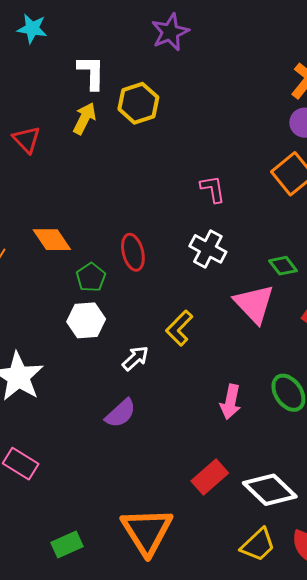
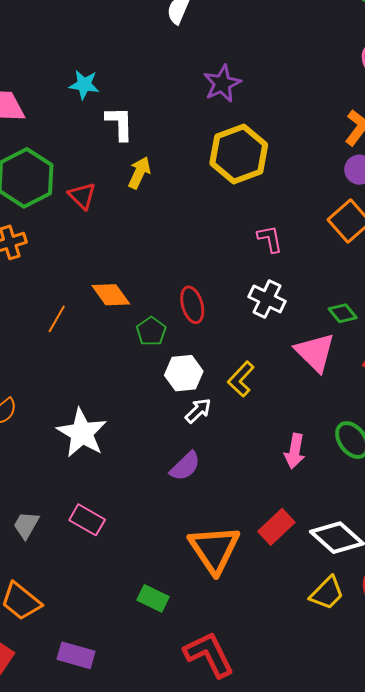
white L-shape: (91, 72) -> (120, 123), moved
yellow hexagon: (138, 103) -> (239, 154), moved, size x1.4
white hexagon: (86, 320) -> (184, 373), moved
orange triangle: (147, 531) -> (214, 549), moved
green rectangle: (67, 544) -> (153, 598), moved, turned 52

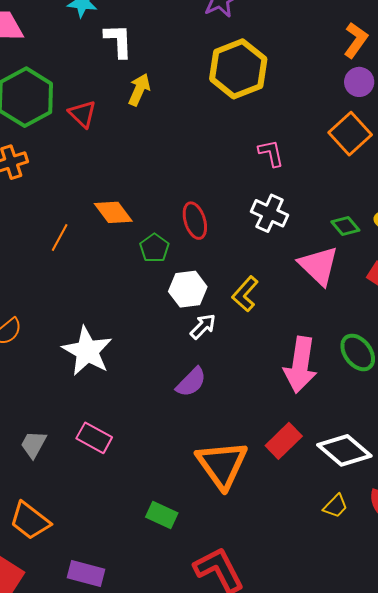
pink arrow: (295, 451) -> (300, 365), size x1.6
yellow trapezoid: (327, 593) -> (336, 506), size x0.7

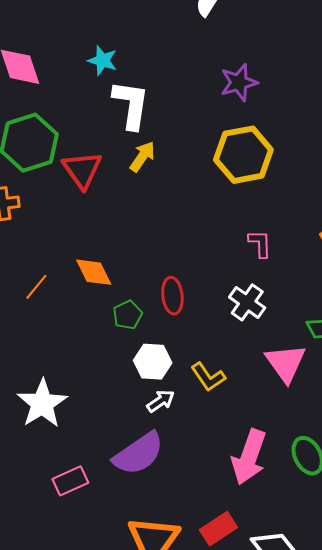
white L-shape: (118, 41) -> (131, 105), size x1.4
red triangle: (83, 114) -> (82, 170), size x1.4
yellow L-shape: (245, 294) -> (208, 377), turned -87
purple semicircle: (191, 382) -> (139, 454), size x1.6
pink rectangle: (94, 438) -> (70, 481), moved, turned -64

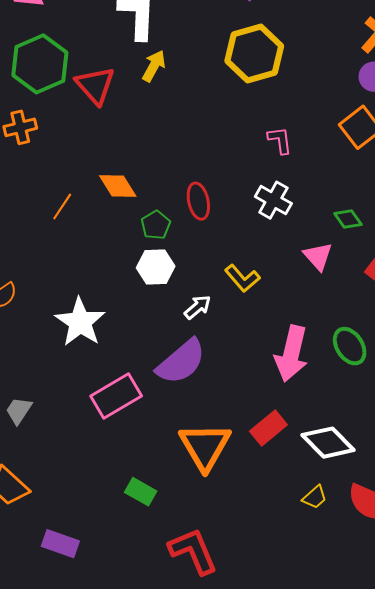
white hexagon: (153, 362) -> (156, 267), moved
pink triangle: (286, 363) -> (318, 256), size x0.7
pink rectangle: (70, 481) -> (116, 396), size x1.4

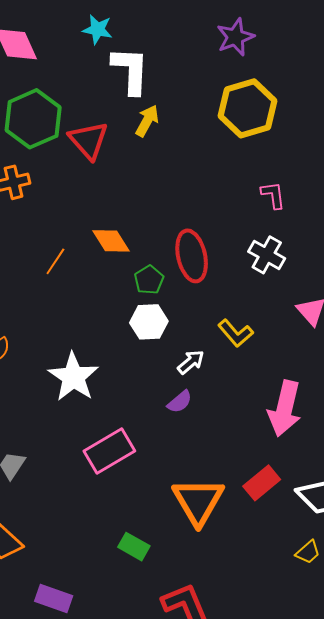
red ellipse: (198, 201) -> (192, 256), size x1.4
purple semicircle: (181, 362) -> (180, 402), moved, size x0.5

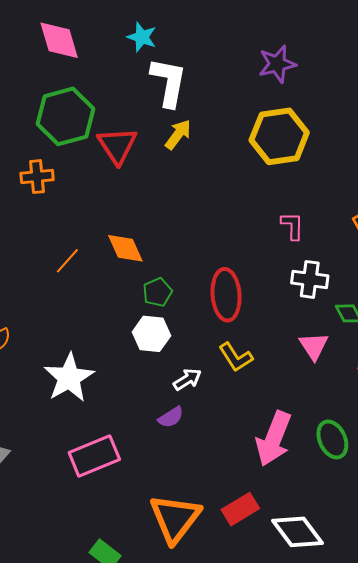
white cross: (267, 255) -> (310, 279), moved, turned -30
red ellipse: (192, 256) -> (226, 295), moved

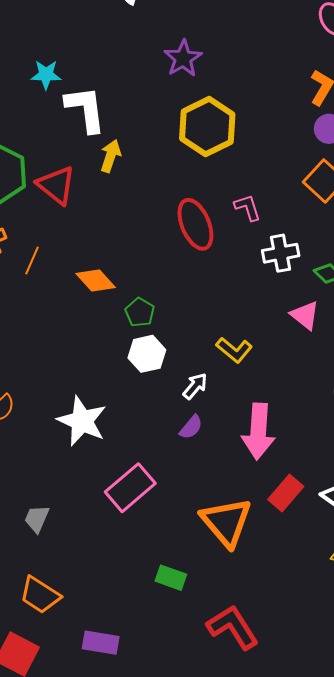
orange line: (67, 261) -> (32, 261), moved
red ellipse: (226, 295) -> (195, 224), moved
pink arrow: (274, 439) -> (258, 431), moved

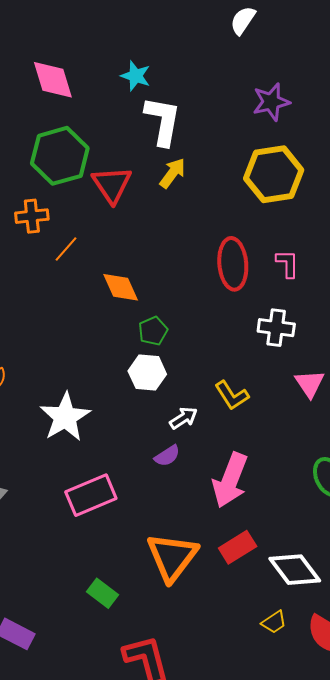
white cross: (281, 253) -> (276, 328), moved

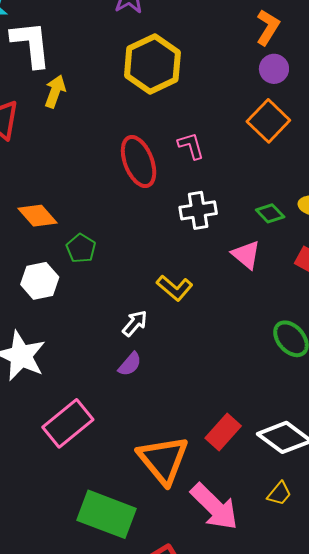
white hexagon: (147, 373) -> (40, 281), moved
pink arrow: (230, 480) -> (214, 507), moved, turned -50
green rectangle: (102, 593) -> (107, 514), size x1.8

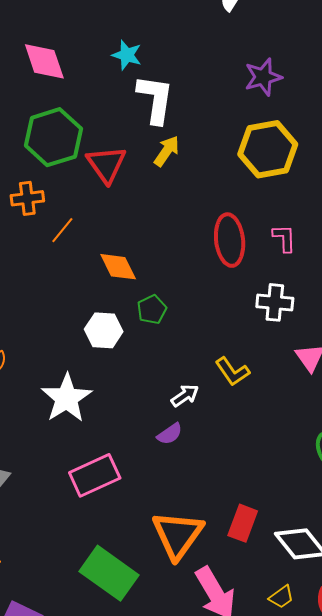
red rectangle: (223, 432) -> (243, 523), turned -36

